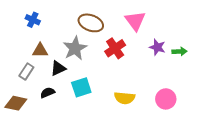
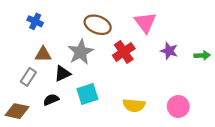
green arrow: (180, 51) -> (202, 55), moved

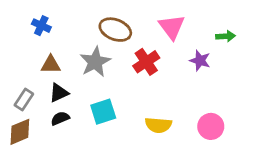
green arrow: (202, 55) -> (226, 36), moved
black triangle: (62, 74) -> (59, 93), moved
gray rectangle: (28, 77) -> (24, 100), moved
brown diamond: (17, 111) -> (20, 132), turned -35

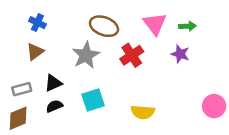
green arrow: (226, 36) -> (187, 26), moved
brown triangle: (51, 65) -> (35, 52), moved, turned -36
gray rectangle: (24, 100) -> (22, 89), turned 42
pink circle: (211, 126) -> (214, 106), moved

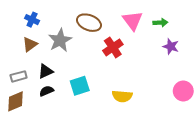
purple star: (180, 54) -> (171, 46), moved
gray star: (86, 55) -> (60, 40), moved

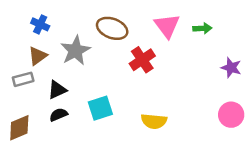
purple star: (171, 46) -> (231, 68), moved
gray rectangle: (19, 76) -> (23, 79), moved

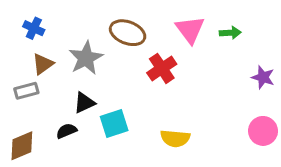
blue cross: (40, 24) -> (34, 28), moved
black triangle: (57, 90) -> (84, 103), moved

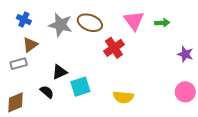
gray star: (86, 58) -> (61, 25), moved, turned -30
black semicircle: (67, 131) -> (47, 92), turned 64

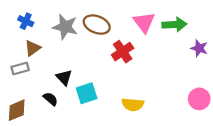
green arrow: (162, 23) -> (174, 25), size x1.5
purple star: (185, 54) -> (199, 48), moved
black triangle: (59, 72) -> (64, 77), turned -49

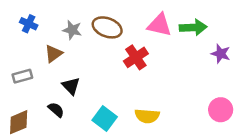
pink triangle: (144, 22) -> (160, 25), turned -40
gray star: (65, 27) -> (72, 30), size x0.7
brown triangle: (33, 48) -> (54, 54), moved
cyan square: (87, 93) -> (105, 118), moved, turned -35

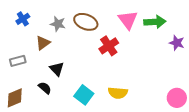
blue cross: (29, 24) -> (23, 19), turned 32
pink triangle: (160, 25) -> (128, 20), turned 40
pink circle: (221, 110) -> (177, 98), moved

